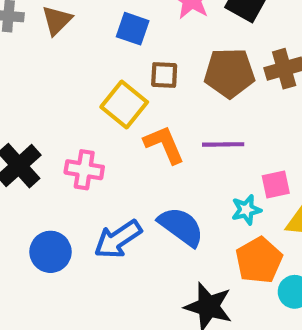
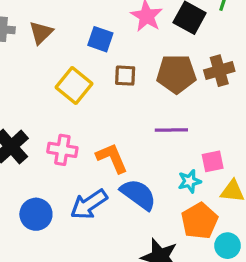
yellow square: (124, 104) -> (74, 85), moved
orange L-shape: (164, 144) -> (112, 158), moved

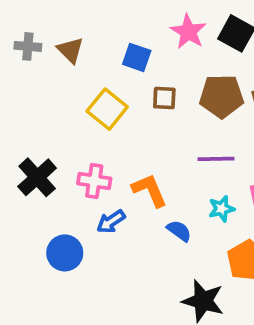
brown triangle: (41, 33) -> (70, 50), turned -30
cyan star: (190, 181) -> (222, 209), moved
blue semicircle: (138, 194) -> (179, 231), size x0.6
blue arrow: (89, 204) -> (111, 222), moved, size x0.7

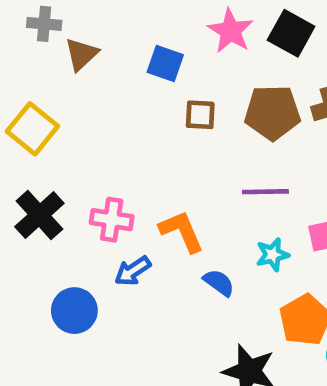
gray cross: (28, 46) -> (44, 24), moved
brown triangle: (70, 50) -> (81, 54), turned 32
yellow square: (107, 109) -> (32, 129), moved

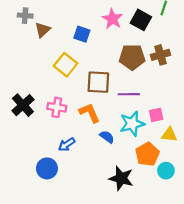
brown square: (200, 115) -> (98, 82), moved, size x1.6
yellow square: (32, 129) -> (66, 65), moved
cyan star: (272, 255) -> (132, 124), size x1.6
blue arrow: (133, 271) -> (67, 144), moved
blue circle: (74, 311) -> (47, 168), moved

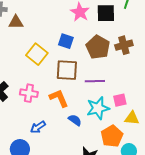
black square: (141, 20) -> (106, 13), turned -30
brown triangle: (43, 30) -> (16, 22), turned 42
blue square: (82, 34) -> (66, 41), moved
brown pentagon: (132, 57) -> (98, 47), turned 30

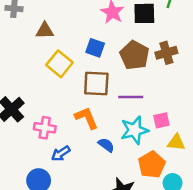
brown triangle: (16, 22) -> (45, 31), moved
pink cross: (29, 93) -> (45, 128), moved

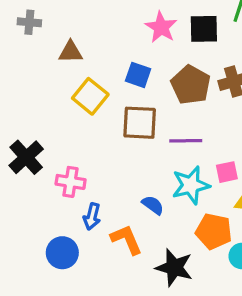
orange L-shape: (87, 118) -> (126, 240), moved
blue arrow: (61, 154) -> (92, 217), turned -42
orange pentagon: (152, 165) -> (214, 231), turned -30

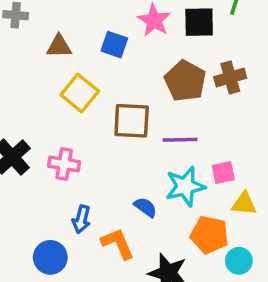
blue square: (138, 75) -> (114, 45), moved
pink cross: (71, 182) -> (64, 164), moved

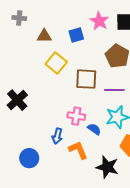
blue square: (114, 45) -> (76, 35), turned -35
pink cross: (64, 164) -> (76, 116), moved
blue circle: (50, 257) -> (29, 158), moved

